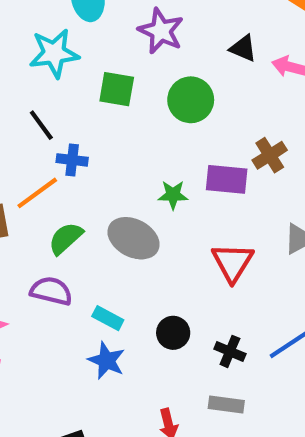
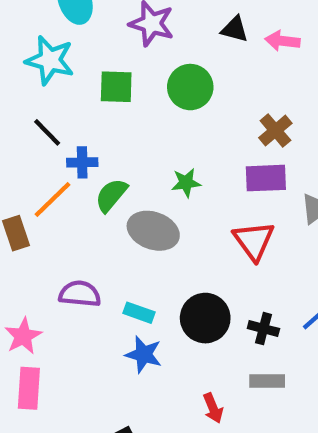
cyan star: (54, 53) -> (50, 60), turned 30
purple rectangle: (227, 179) -> (266, 178), moved
green semicircle: (66, 238) -> (111, 195), moved
black circle: (173, 333) -> (205, 318), size x1.5

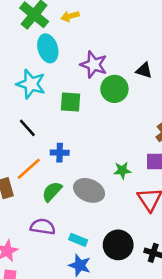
green circle: (190, 87) -> (114, 89), moved
blue cross: (82, 162) -> (60, 153), moved
green star: (186, 183) -> (122, 170), moved
green semicircle: (111, 195) -> (52, 192), moved

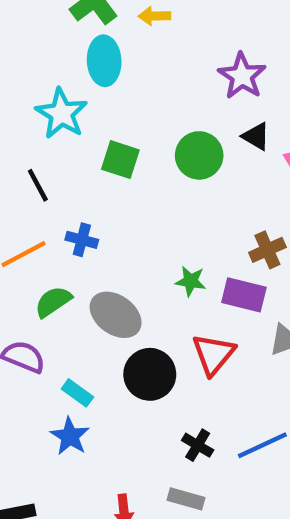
purple star: (94, 65) -> (242, 76), moved
green star: (122, 170) -> (191, 281), moved
black circle: (118, 245) -> (150, 374), moved

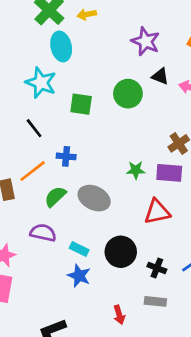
red triangle: (214, 354) -> (157, 212), turned 48
black circle: (150, 374) -> (121, 252), moved

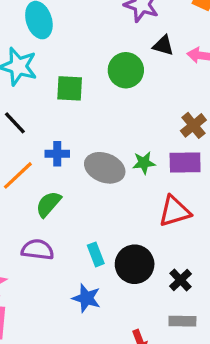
gray ellipse: (94, 198) -> (105, 168), moved
cyan rectangle: (79, 249) -> (96, 254), moved, turned 48
black cross: (157, 268) -> (181, 280), turned 30

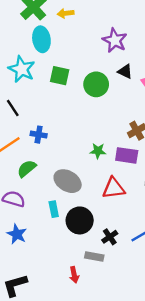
green square: (70, 88) -> (60, 76), moved
gray ellipse: (105, 168) -> (68, 181), moved
blue star: (86, 298) -> (17, 234), moved
gray rectangle: (182, 321) -> (94, 257), moved

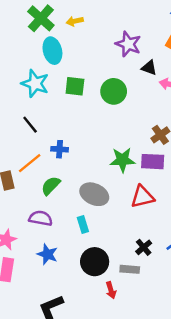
black triangle: (125, 71) -> (149, 68), moved
green star: (98, 151) -> (122, 160), size x1.5
black circle: (80, 220) -> (95, 262), moved

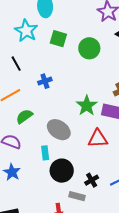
blue cross: (60, 149) -> (45, 81), moved, turned -32
green star: (122, 160) -> (87, 106), turned 30
black circle: (95, 262) -> (62, 171), moved

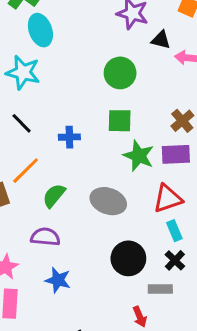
green square: (58, 39) -> (120, 121), moved
blue cross: (45, 81) -> (69, 137), turned 32
cyan rectangle: (45, 153) -> (174, 231), moved

